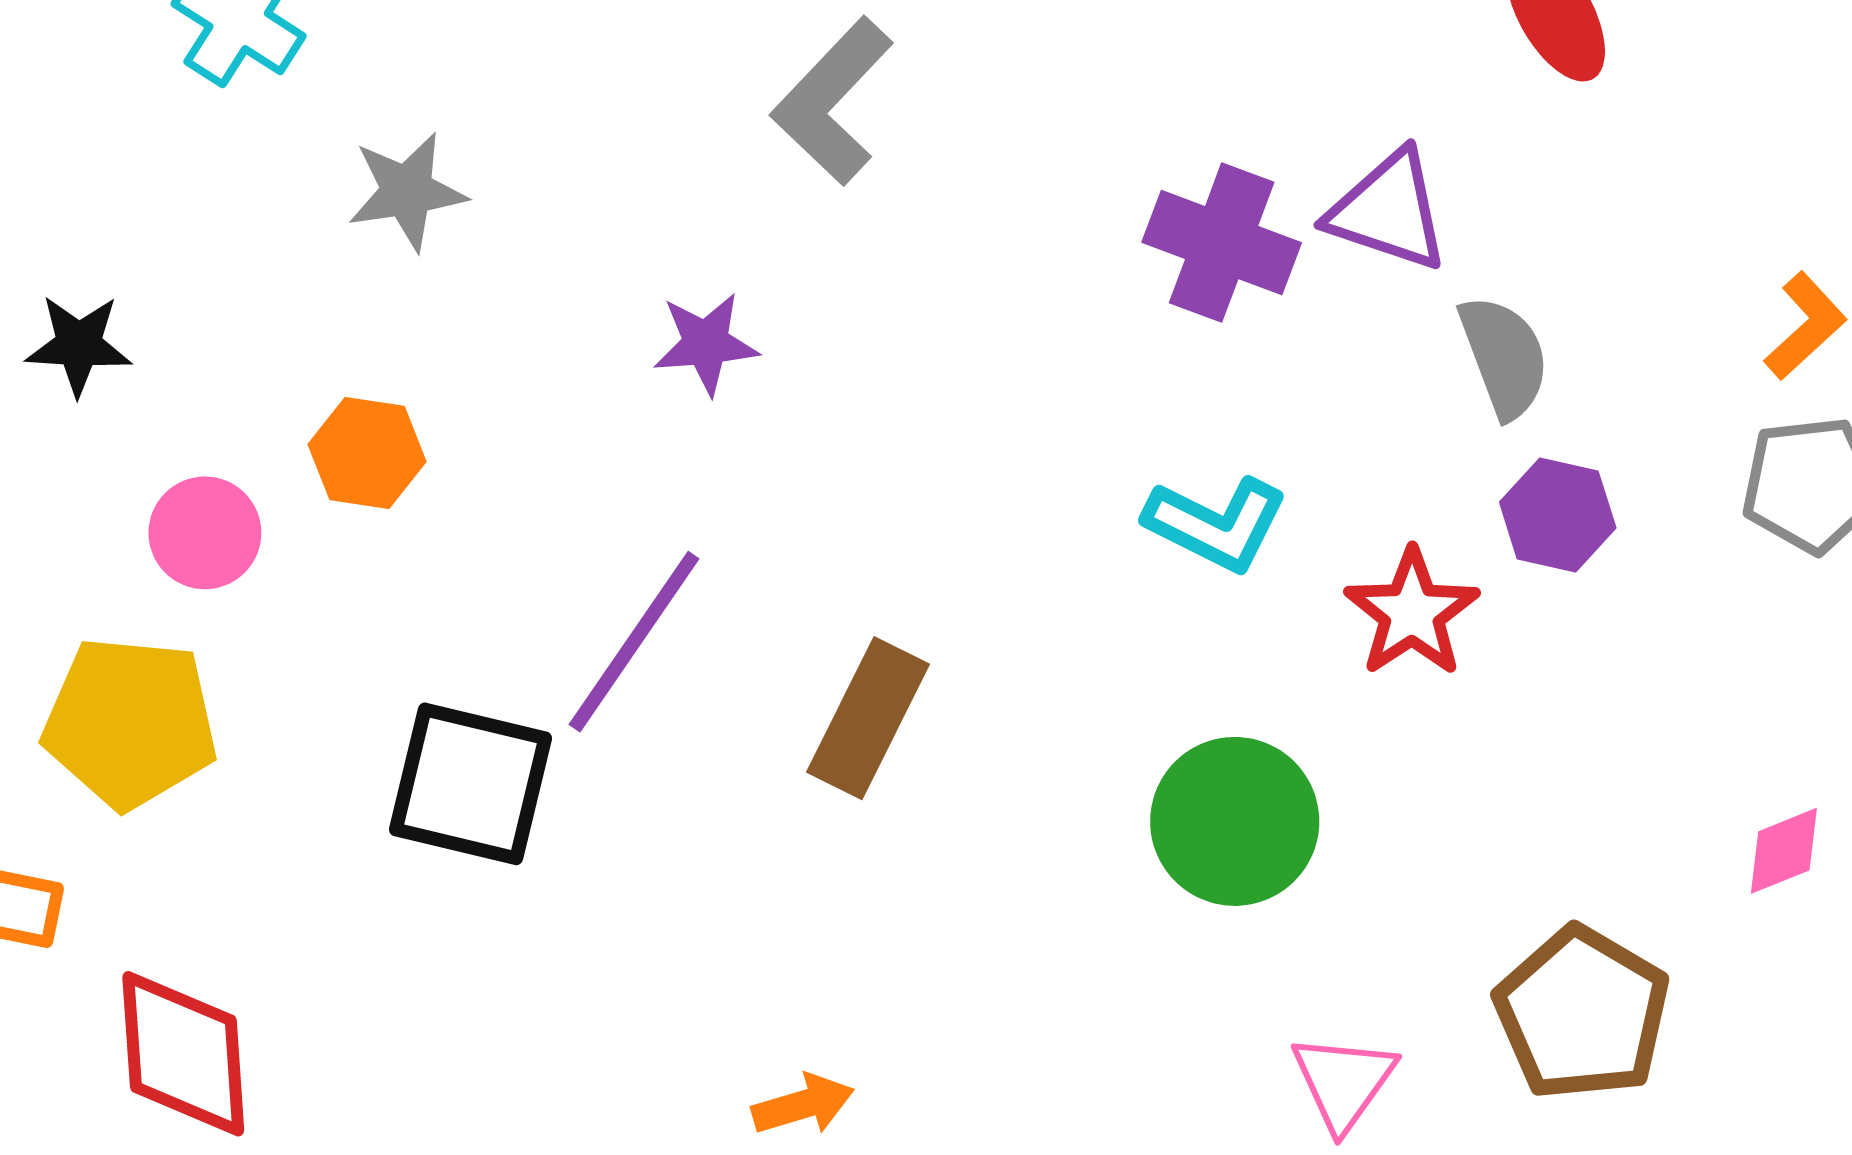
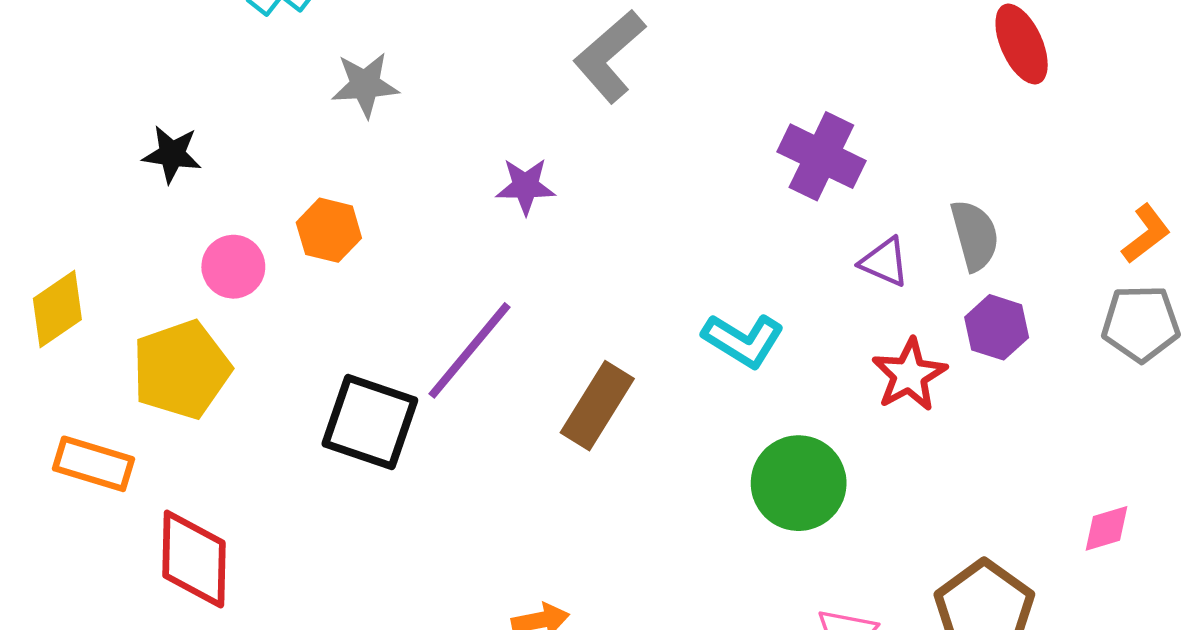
purple triangle: (1388, 211) -> (885, 262), moved, size x0.7
cyan L-shape: (1216, 524) -> (743, 340), moved
yellow pentagon: (130, 722) -> (181, 370), turned -30

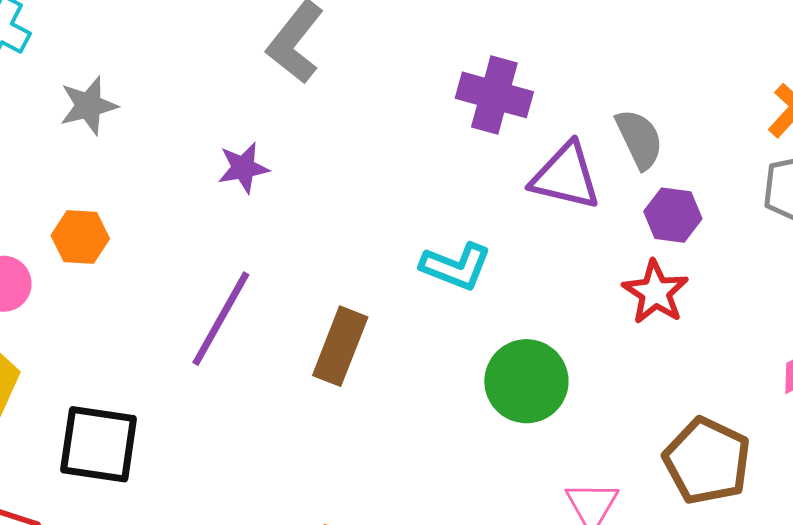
purple triangle: (885, 262) -> (566, 176), size x1.6
red star: (909, 375) -> (655, 292), moved
black square: (370, 422) -> (99, 444), moved

